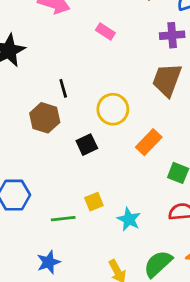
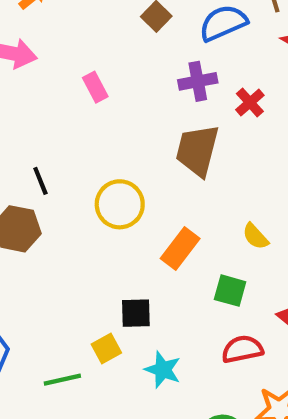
pink rectangle: (105, 32) -> (95, 87), turned 36
black square: (87, 145) -> (136, 313), moved, turned 30

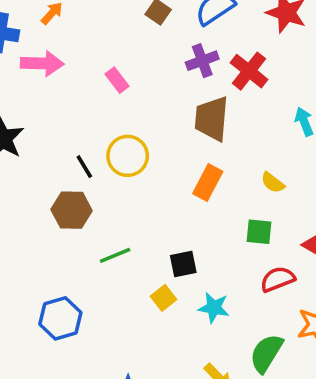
red cross: (250, 103) -> (249, 71), size x1.5
yellow circle: (120, 204) -> (128, 156), moved
orange rectangle: (180, 249) -> (208, 182), moved
green line: (62, 380) -> (115, 255), moved

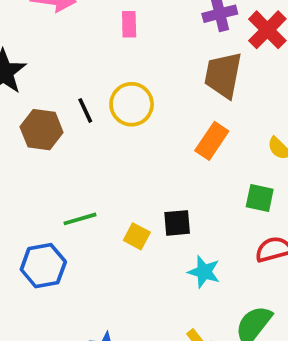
pink rectangle: (117, 80) -> (129, 24), turned 30
brown hexagon: (72, 210) -> (42, 130), moved
green line: (115, 255) -> (80, 219), moved
yellow square: (163, 298) -> (137, 236), moved, turned -30

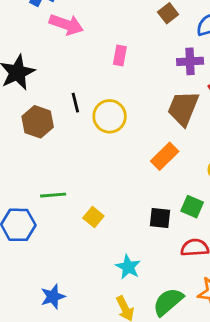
black line: (85, 110) -> (75, 103), moved
black square: (177, 223) -> (160, 218), moved
cyan star: (204, 272) -> (128, 267), moved

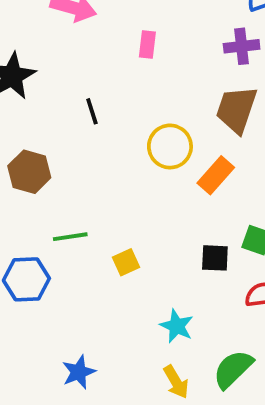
yellow circle: (110, 116) -> (170, 146), moved
brown hexagon: (38, 122) -> (29, 172), moved
yellow square: (93, 217) -> (126, 262), turned 30

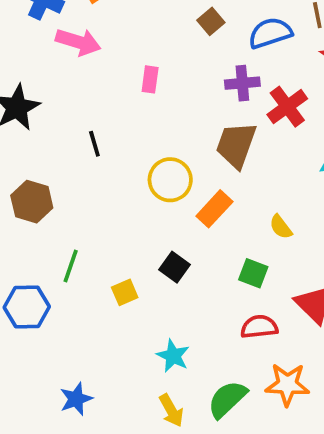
green line: (70, 237) -> (71, 266), turned -64
black square: (215, 258) -> (175, 267), moved, turned 32

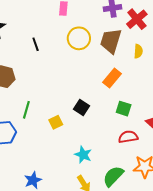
yellow circle: (170, 180) -> (79, 38), moved
orange rectangle: (214, 209) -> (112, 78), moved
yellow semicircle: (281, 227) -> (138, 51), moved, turned -136

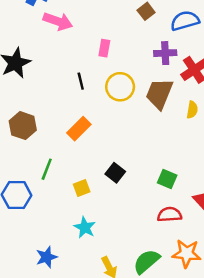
black line: (36, 44) -> (81, 81), moved
orange rectangle: (112, 78) -> (79, 129), moved
cyan star: (83, 155) -> (85, 227), moved

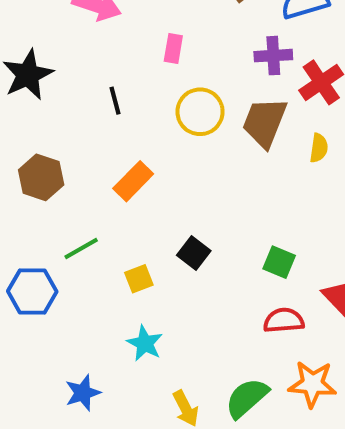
black line: (81, 81) -> (115, 101), moved
green line: (47, 169) -> (81, 248), turned 40

